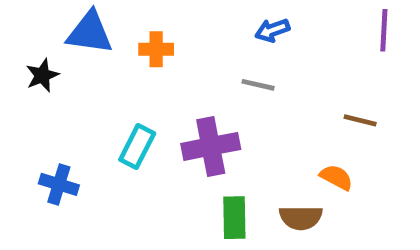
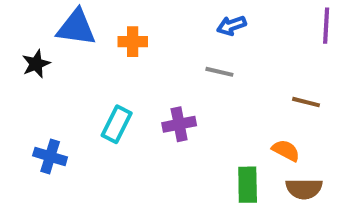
purple cross: (211, 146) -> (179, 124), size x0.7
green rectangle: (234, 218) -> (248, 185), moved
brown semicircle: (301, 218) -> (304, 189), moved

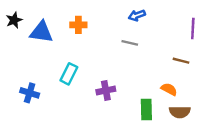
purple line: (326, 26) -> (193, 28), moved
blue triangle: (76, 28) -> (41, 32), moved
black star: (36, 64) -> (14, 20), moved
purple cross: (179, 124) -> (106, 90), moved

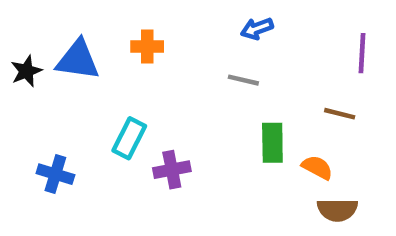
black star: (14, 20) -> (26, 71), moved
purple cross: (106, 90) -> (172, 170), moved
green rectangle: (146, 110) -> (272, 143), moved

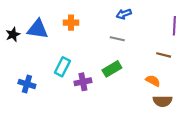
green rectangle: (272, 143) -> (112, 69), moved, turned 60

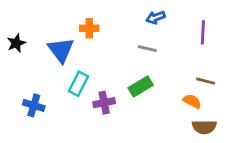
purple line: (174, 26) -> (203, 32), moved
blue triangle: (38, 29) -> (61, 50), moved, turned 45
brown line: (164, 55) -> (206, 81), moved

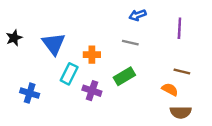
orange cross: (89, 28) -> (92, 55), moved
purple cross: (104, 103) -> (92, 91), turned 30

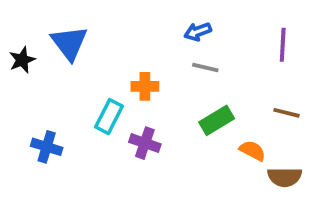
blue arrow: (138, 15) -> (198, 32), moved
blue triangle: (54, 44) -> (69, 43), moved
green rectangle: (124, 76) -> (217, 120), moved
orange semicircle: (170, 89) -> (253, 151), moved

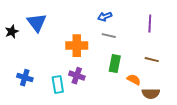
orange cross: (145, 86) -> (77, 46), size x1.5
cyan rectangle: (109, 117) -> (58, 85), moved, turned -36
green rectangle: (217, 120) -> (115, 64), turned -48

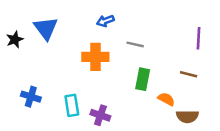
blue arrow: (105, 17) -> (105, 21), moved
purple line: (150, 24) -> (199, 38), moved
purple cross: (77, 76) -> (100, 115), moved

